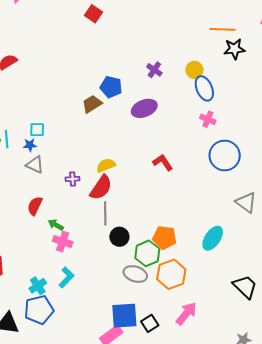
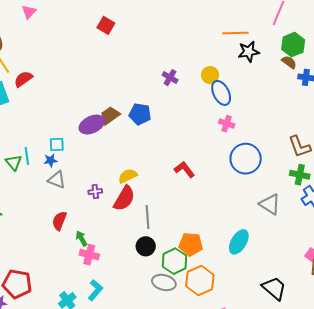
blue pentagon: (111, 87) -> (140, 114), moved
purple ellipse: (144, 108) -> (92, 125), moved
gray line: (105, 213) -> (147, 217), moved
green arrow: (56, 225) -> (81, 238), turned 35

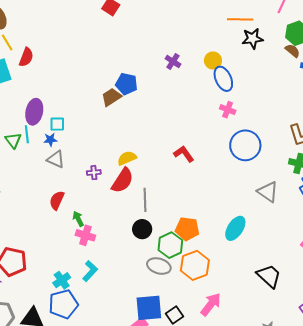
red semicircle: (23, 79) -> (26, 57), turned 144
blue pentagon: (140, 114) -> (126, 84), moved
purple ellipse: (92, 125) -> (34, 112), moved, turned -55

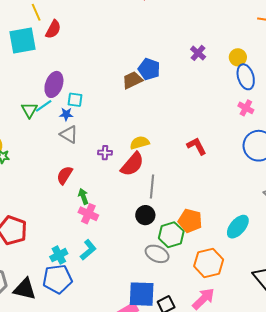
cyan line: (27, 134) -> (44, 106), turned 54
orange hexagon: (195, 265) -> (209, 263), moved

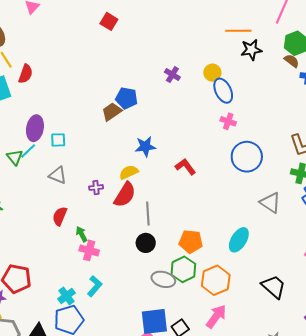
blue star: (66, 114) -> (145, 147), moved, size x1.5
green hexagon: (171, 235) -> (183, 269), moved

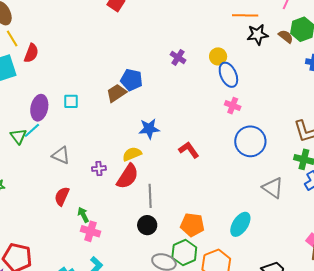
brown semicircle: (292, 61) -> (286, 36), moved
cyan square: (58, 140) -> (71, 101), moved

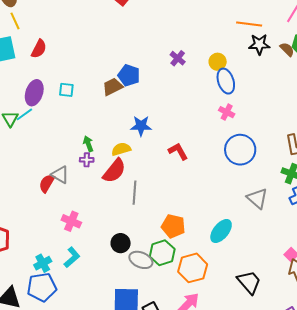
red semicircle: (31, 53) -> (39, 49), moved
gray triangle: (61, 155) -> (60, 175), moved
green arrow: (83, 215) -> (88, 144), moved
black circle: (147, 225) -> (121, 243), moved

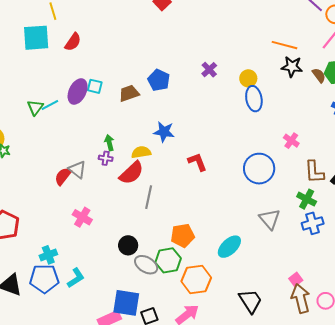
brown trapezoid: (113, 87) -> (129, 93), moved
purple ellipse: (34, 93) -> (78, 92), moved
pink cross: (227, 112) -> (291, 141), moved
orange pentagon: (173, 226) -> (183, 235), turned -30
cyan L-shape: (72, 257) -> (76, 278), moved

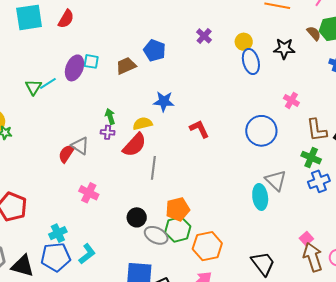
black star: (292, 67) -> (284, 49), moved
orange pentagon: (183, 235) -> (178, 209), moved
cyan ellipse: (229, 247) -> (260, 197), moved, turned -50

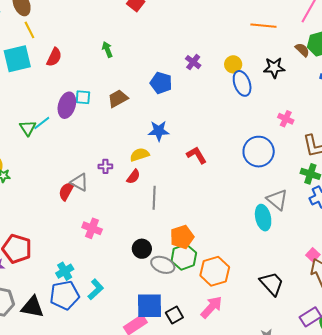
blue pentagon: (154, 50) -> (161, 83), moved
green arrow: (110, 116) -> (107, 49), moved
red semicircle: (135, 145) -> (133, 177), size x0.6

